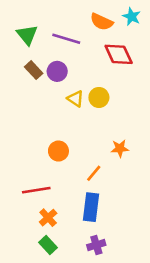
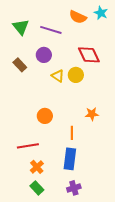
red diamond: (119, 54) -> (89, 55), moved
brown rectangle: (34, 70) -> (20, 65), moved
orange line: (94, 173) -> (72, 133), turned -40

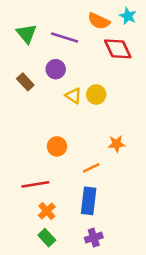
red diamond: (89, 55) -> (118, 49), moved
orange line: (72, 133) -> (91, 168), turned 64

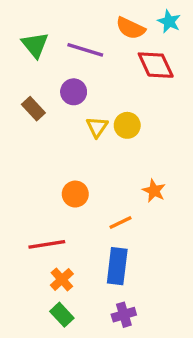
yellow triangle: (73, 96) -> (97, 127), turned 30
orange star: (116, 144) -> (154, 191), turned 30

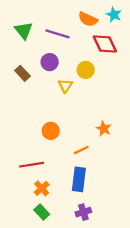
yellow circle: (127, 125) -> (86, 70), moved

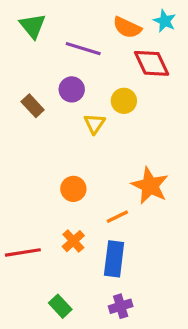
green triangle: (24, 30) -> (33, 26), moved
orange star: (104, 129) -> (150, 186), size x1.6
red line: (32, 165) -> (23, 252), moved
orange cross: (42, 188) -> (73, 241), moved

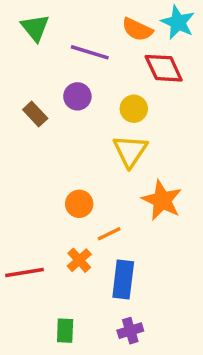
cyan star: (165, 21) -> (178, 22), size x1.4
yellow triangle: (95, 124) -> (130, 151), moved, size x1.5
orange line: (117, 217) -> (109, 234), moved
green rectangle: (60, 306) -> (65, 331), turned 45

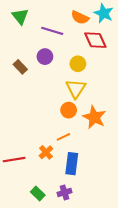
orange circle: (79, 204) -> (69, 110), moved
green rectangle: (65, 331) -> (38, 194), turned -48
purple cross: (130, 331) -> (64, 192), moved

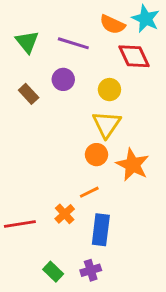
green triangle: (20, 16) -> (27, 42), moved

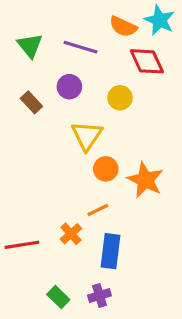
yellow triangle: (107, 124) -> (87, 136), moved

